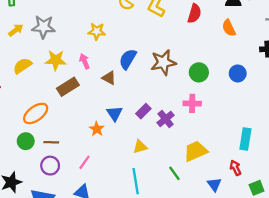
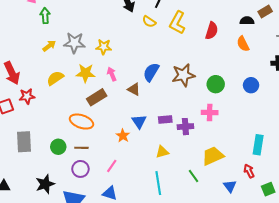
yellow star: (97, 31) -> (104, 47), moved
purple rectangle: (143, 111) -> (165, 120), turned 40
orange ellipse: (36, 113) -> (81, 122), moved, turned 55
purple cross: (166, 119) -> (185, 127), turned 35

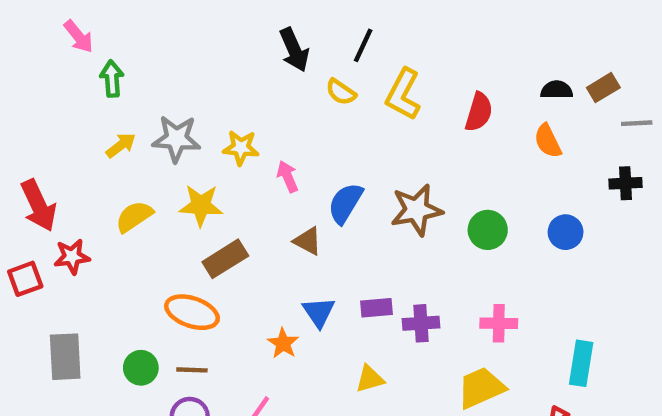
brown rectangle: (265, 12) -> (603, 88), moved
pink arrow: (112, 74) -> (288, 177), moved
pink cross: (210, 112) -> (499, 323), moved

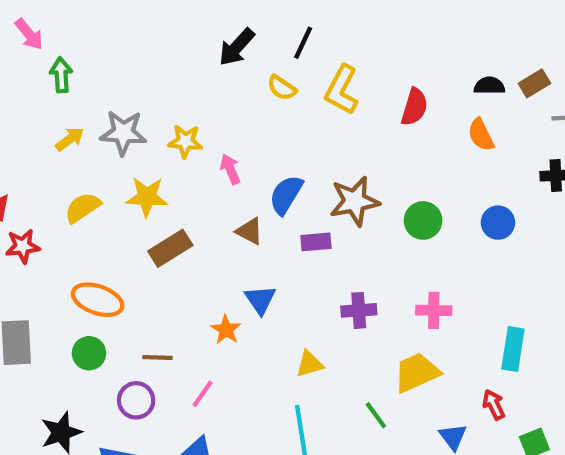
black arrow: (294, 50) -> (237, 47), turned 66
purple rectangle: (377, 308) -> (316, 242), moved
orange ellipse: (192, 312) -> (98, 300), moved
brown line: (192, 370) -> (158, 358), moved

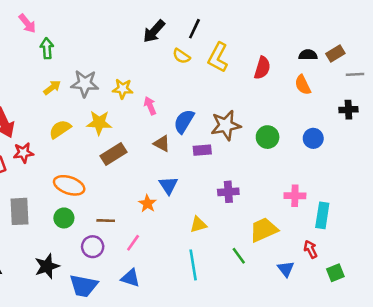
pink cross: (434, 310) -> (295, 196), moved

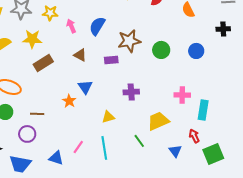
blue semicircle: (184, 121) -> (97, 26), moved
pink line: (133, 243) -> (78, 147), moved
green square: (335, 273) -> (213, 154), size x1.5

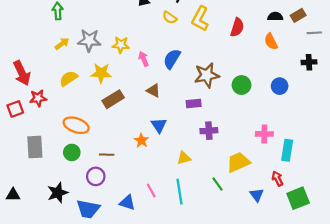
purple rectangle: (111, 60) -> (194, 104), moved
pink line: (78, 147) -> (151, 191), turned -64

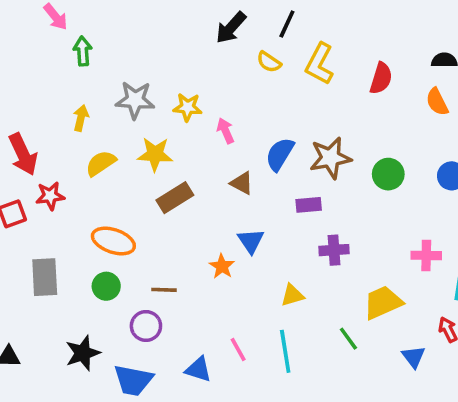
yellow arrow: (62, 44) -> (81, 118), moved, turned -40
blue semicircle: (172, 59) -> (280, 154), moved

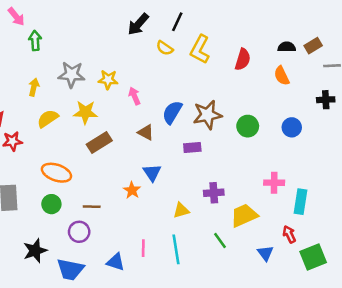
purple cross: (334, 250) -> (214, 193), moved
pink line: (238, 349) -> (143, 248), turned 30

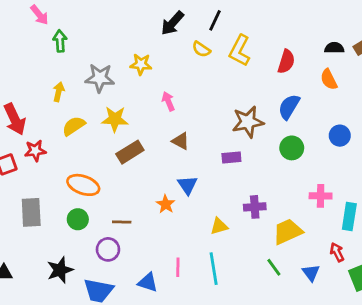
yellow star: (108, 80) -> (141, 64), moved
blue semicircle: (172, 112) -> (289, 107), moved
green circle: (248, 126) -> (292, 148), moved
green line: (220, 241) -> (274, 267), moved

